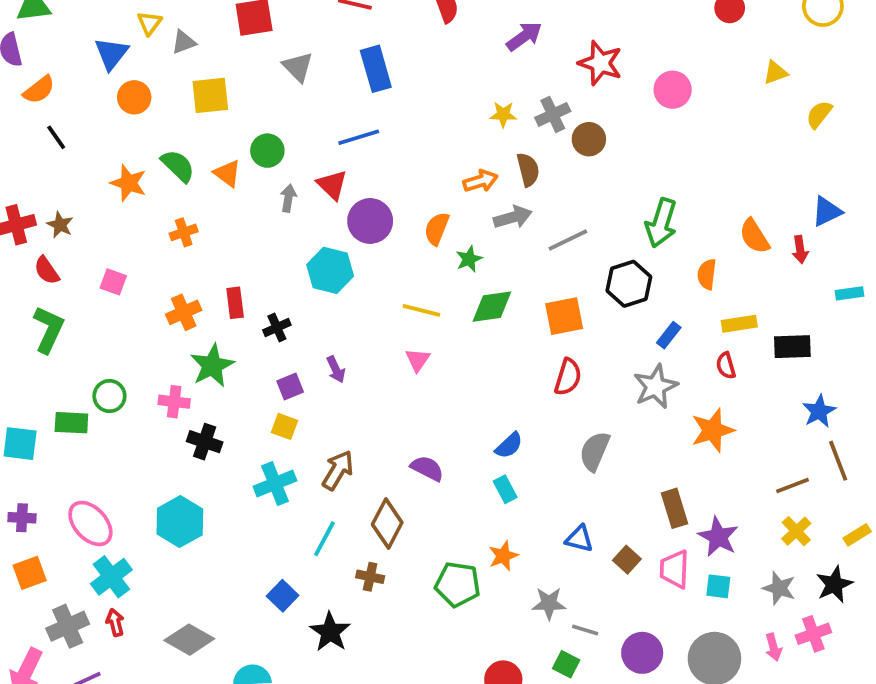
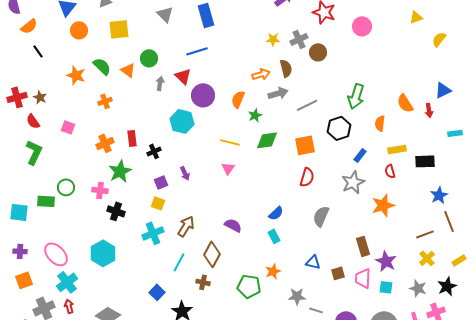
brown square: (627, 560) -> (338, 273), turned 32

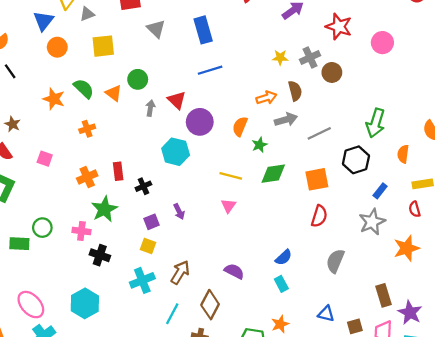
blue line: (197, 51) -> (210, 70), moved

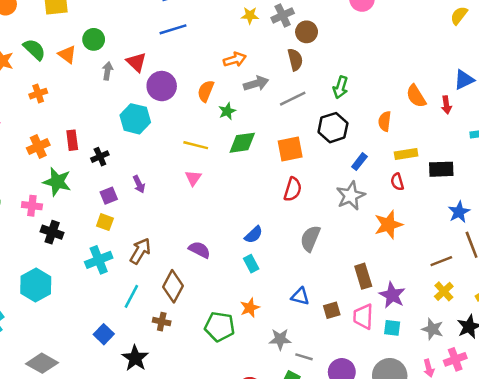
brown semicircle: (295, 91) -> (295, 60), moved
green arrow: (376, 123) -> (341, 87), moved, size x0.7
green star: (104, 209) -> (57, 182), turned -30

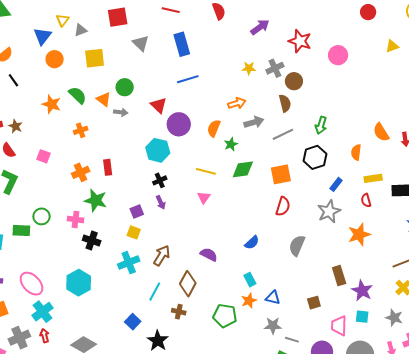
gray arrow: (107, 71) -> (121, 112), moved, turned 88
black cross: (100, 157) -> (160, 180), moved
cyan rectangle: (251, 264) -> (250, 280), moved
blue triangle: (300, 296) -> (273, 298), moved
pink trapezoid: (363, 317) -> (339, 326), moved

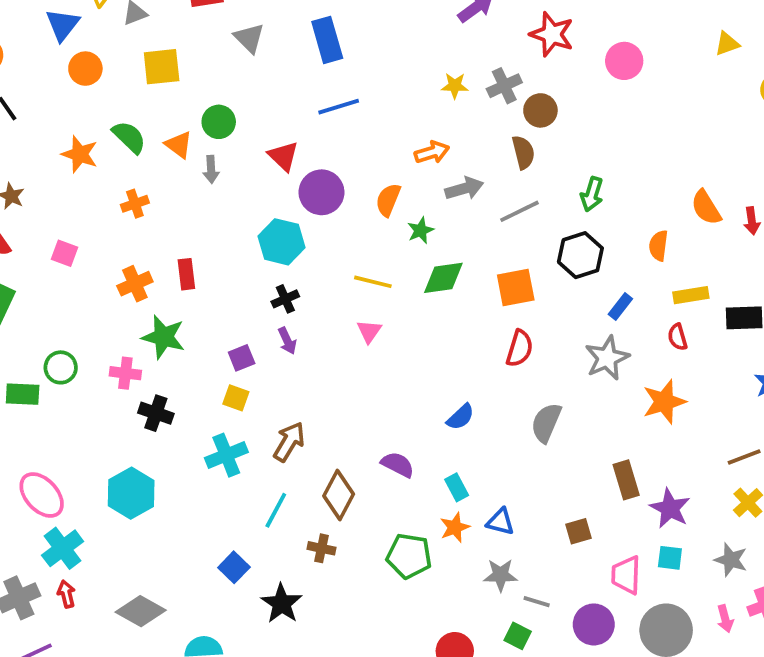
gray arrow: (121, 112) -> (211, 169), turned 80
purple semicircle: (209, 255) -> (398, 465), moved

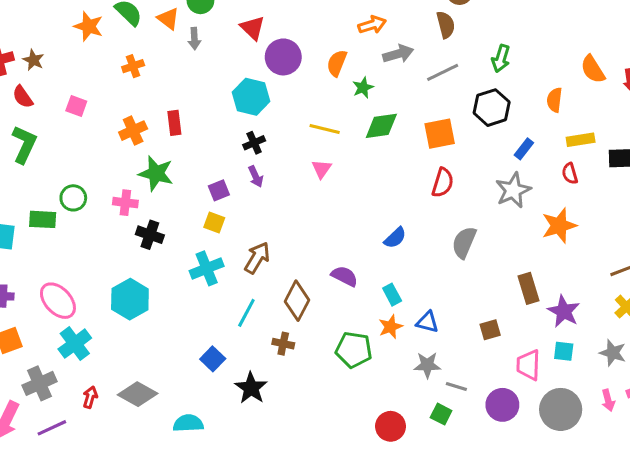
red arrow: (66, 594) -> (90, 397), moved, turned 30

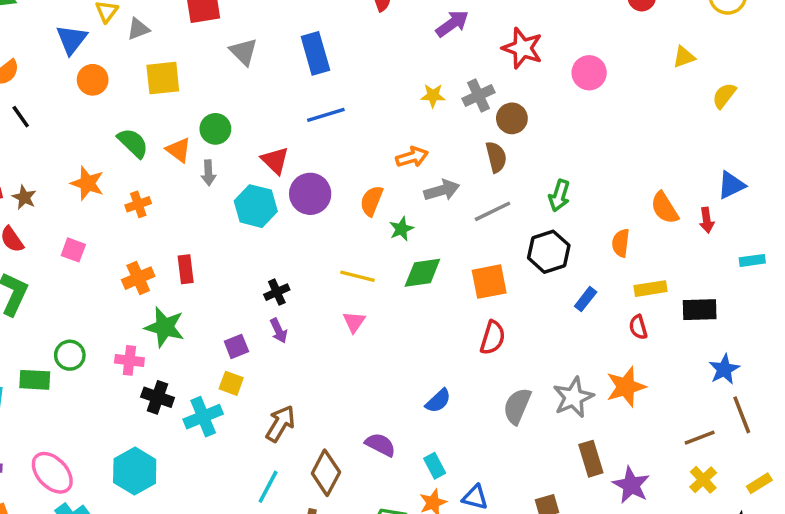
orange star: (89, 26) -> (87, 183), moved
cyan hexagon: (251, 97) -> (256, 206), moved
gray star: (513, 190) -> (573, 397), moved
cyan cross: (207, 268) -> (203, 417), moved

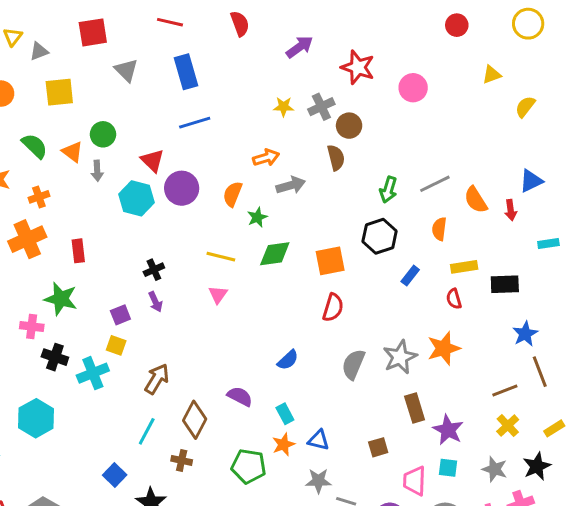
gray line: (493, 211) -> (435, 184), moved
orange cross: (138, 278) -> (27, 239), moved, size x1.4

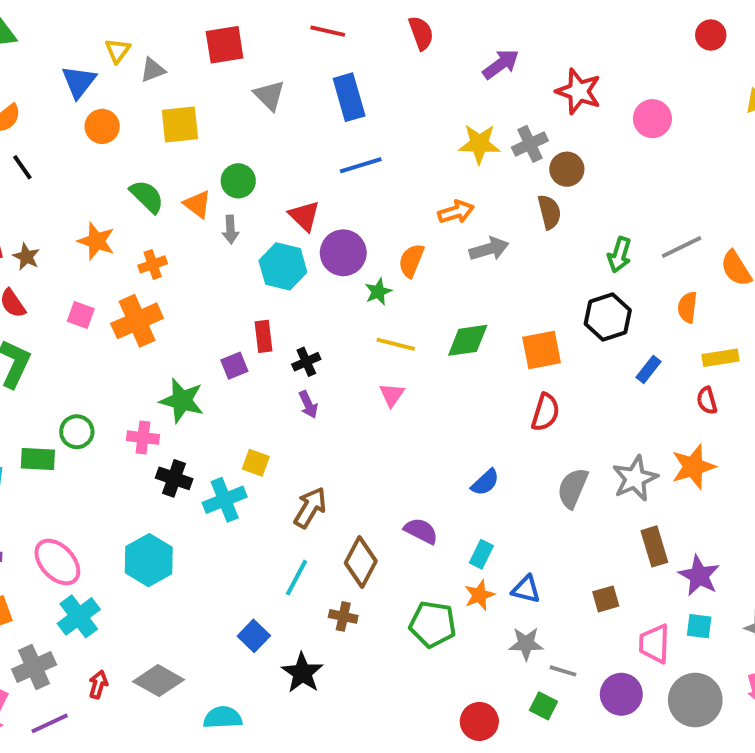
yellow star: (284, 107) -> (479, 144), size x1.5
green star: (257, 217) -> (378, 292), moved
red rectangle: (78, 251) -> (264, 336), moved
purple square: (120, 315) -> (234, 366), moved
cyan rectangle: (285, 414) -> (481, 554), turned 54

